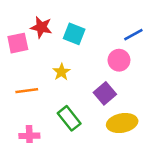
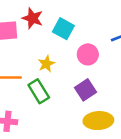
pink circle: (119, 60) -> (88, 54), moved
green rectangle: (69, 118) -> (39, 91), moved

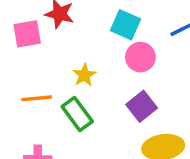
cyan square: (63, 29) -> (126, 25), moved

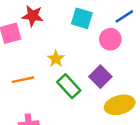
pink circle: (140, 57) -> (110, 39), moved
green rectangle: (77, 114) -> (69, 86), moved

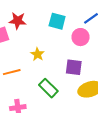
purple square: (100, 77) -> (74, 67), turned -36
green rectangle: (69, 86) -> (48, 88), moved

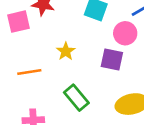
purple square: (74, 67) -> (112, 59), moved

